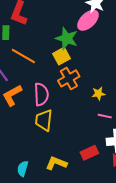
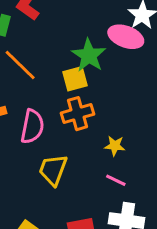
pink ellipse: (88, 20) -> (126, 37), turned 50
yellow trapezoid: (44, 120) -> (53, 170), moved

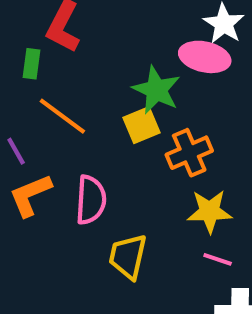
orange cross: (78, 114) -> (189, 153), moved
yellow star: (115, 146) -> (210, 211), size x1.5

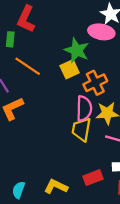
pink semicircle: (91, 200) -> (84, 108), moved
yellow trapezoid: (128, 256) -> (81, 129), moved

